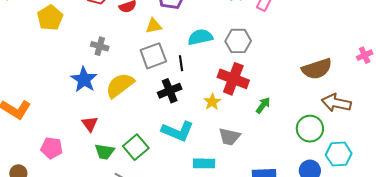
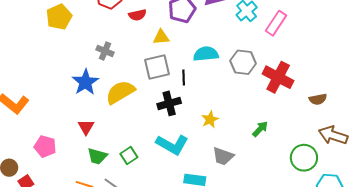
brown semicircle: (317, 69) -> (318, 99), size x0.6
red cross: (233, 79) -> (278, 77), moved
green square: (136, 147) -> (129, 155), size x0.7

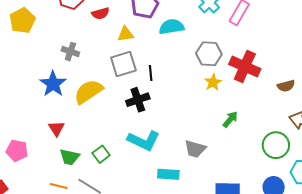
cyan semicircle: (206, 54) -> (172, 27), moved
yellow star: (210, 119) -> (213, 82), moved

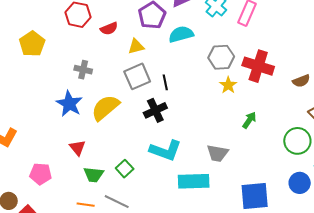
cyan rectangle: (168, 174) -> (194, 181), size x1.4

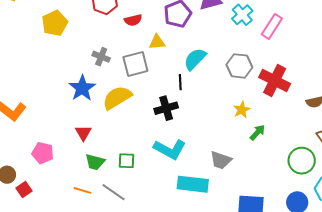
cyan semicircle: (181, 34) -> (195, 59), moved, turned -40
gray square: (137, 76) -> (135, 64), moved
yellow star: (228, 85) -> (242, 110), moved
green square: (125, 169) -> (127, 161), turned 36

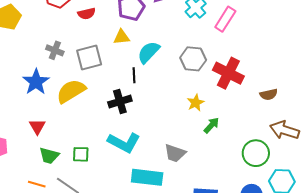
yellow triangle: (157, 42) -> (122, 37), moved

